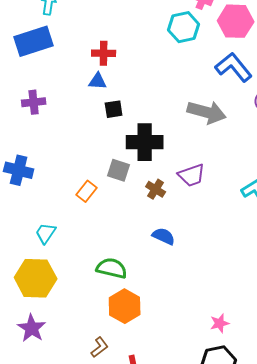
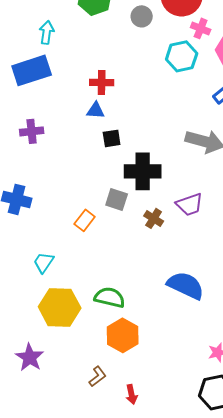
blue semicircle: (164, 236) -> (186, 285), moved, size x1.6
yellow hexagon: (36, 278) -> (60, 307), moved

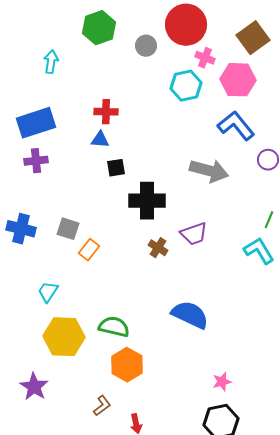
blue rectangle: (32, 70) -> (36, 123), moved
gray square: (117, 199) -> (68, 229), moved

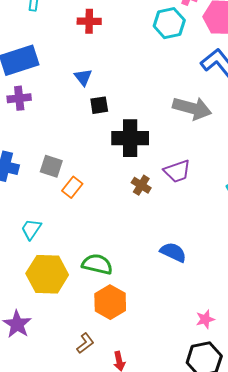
red cross: (106, 112) -> (89, 21), moved
blue triangle: (100, 140) -> (83, 77), turned 48
blue semicircle: (190, 315) -> (173, 252), size x0.7

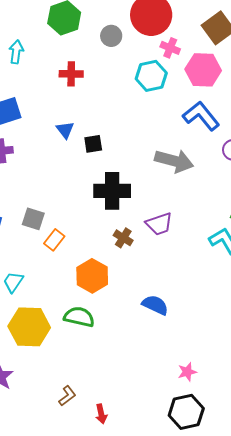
black square: (99, 105) -> (93, 144), moved
orange hexagon: (110, 302) -> (92, 276), moved

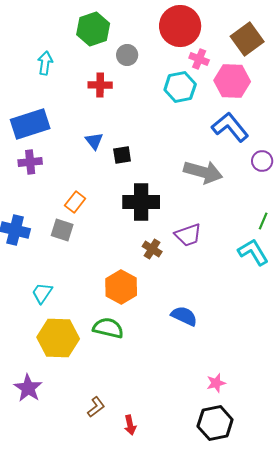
gray circle: (111, 36) -> (127, 55), moved
orange rectangle: (54, 240) -> (75, 202), moved

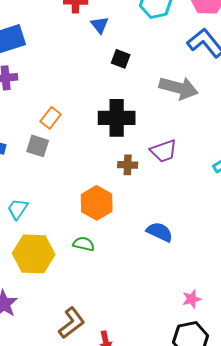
blue triangle: (94, 141) -> (100, 25), moved
black square: (122, 155) -> (121, 59), moved, turned 30
brown cross: (152, 249) -> (128, 165), turned -30
green semicircle: (108, 328) -> (84, 244), size x0.7
brown L-shape: (96, 407) -> (72, 323), size x1.5

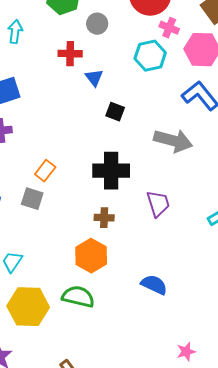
purple trapezoid: (164, 151) -> (158, 204), turned -88
brown cross: (128, 165) -> (104, 218), moved
green semicircle: (84, 244) -> (78, 297), size x1.5

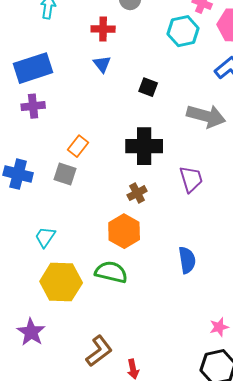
blue triangle: (94, 78) -> (102, 64), moved
brown cross: (104, 218) -> (137, 193), turned -30
blue semicircle: (154, 285) -> (187, 260), turned 56

